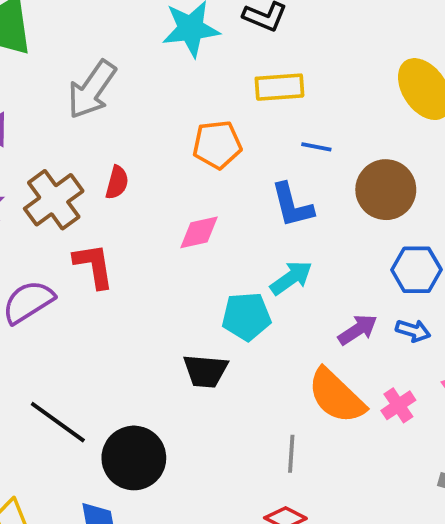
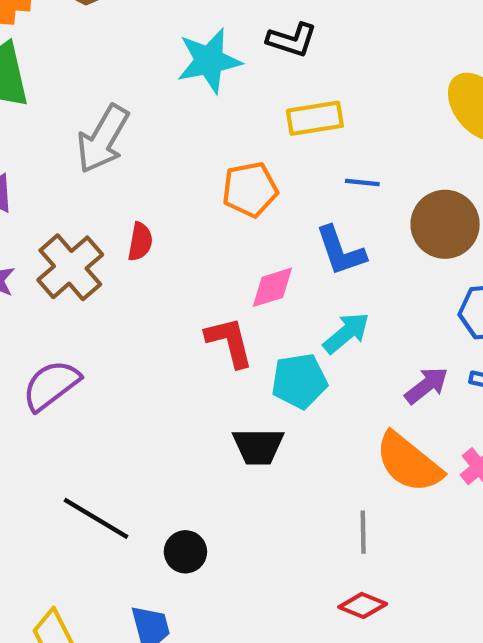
pink diamond: (199, 232) -> (272, 287), moved
red L-shape: (94, 266) -> (229, 342), moved
black circle: (134, 458) -> (185, 552), size x0.6

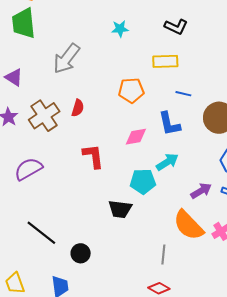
black L-shape: (292, 40) -> (176, 27), moved
cyan star: (209, 61) -> (120, 29), size x0.6
red L-shape: (229, 342) -> (93, 156), moved

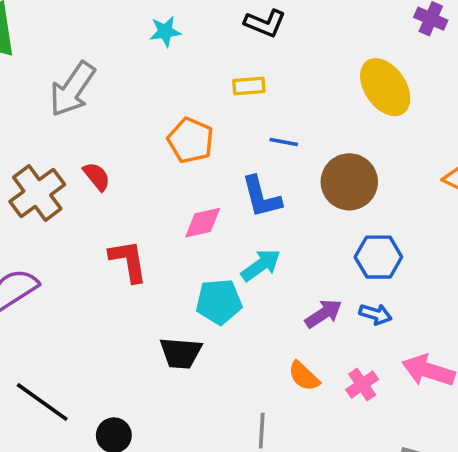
yellow rectangle: (165, 61) -> (249, 86), size x0.7
orange pentagon: (131, 90) -> (191, 140), turned 30
red semicircle: (78, 108) -> (97, 176), turned -54
orange semicircle: (188, 225) -> (304, 376), size x0.6

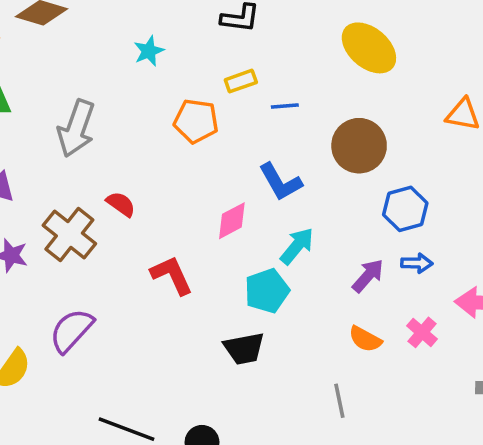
orange pentagon: (191, 140) -> (196, 121), moved
blue line: (284, 142) -> (285, 106), moved

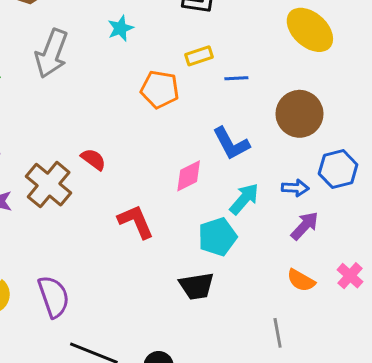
gray arrow: (76, 128) -> (52, 53), moved
blue arrow: (417, 263) -> (295, 188), moved
purple semicircle: (71, 331) -> (54, 297), moved, turned 117

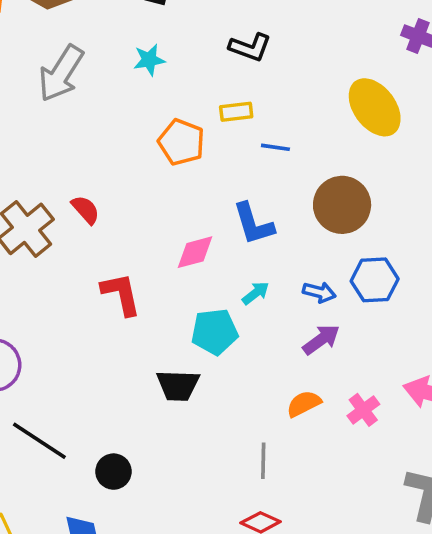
cyan arrow: (244, 199) -> (256, 293), size x0.7
orange semicircle: (301, 280) -> (304, 404), turned 112

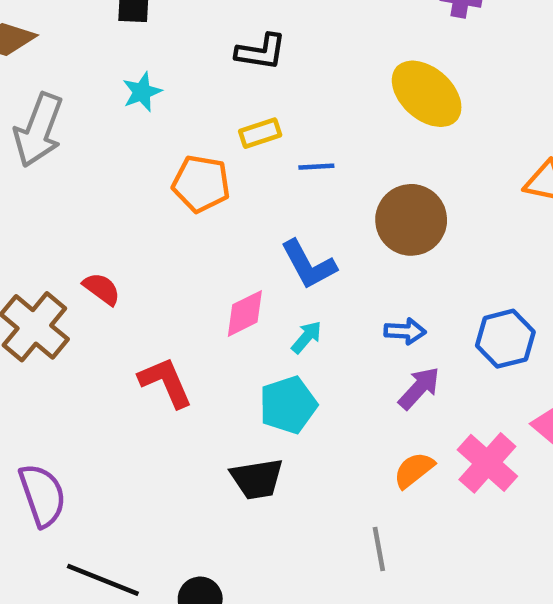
blue hexagon: (375, 280) -> (505, 339), moved
cyan arrow: (256, 293) -> (307, 337), moved
pink cross: (363, 410) -> (487, 463), size x1.5

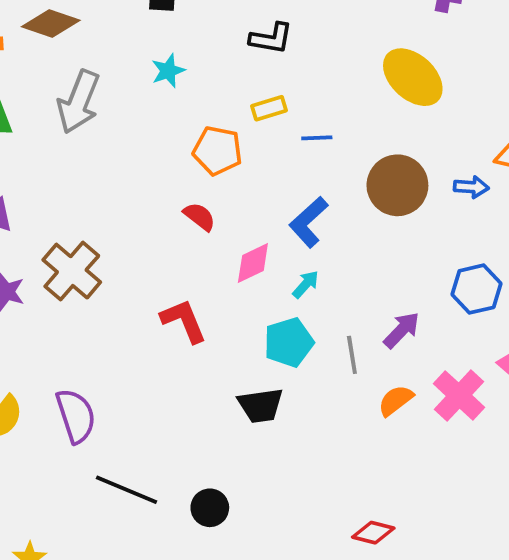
blue L-shape: (309, 265) -> (309, 222), turned 75
red semicircle: (102, 289) -> (199, 217), moved
blue arrow: (405, 331) -> (471, 187), moved
gray line: (379, 549) -> (352, 355), moved

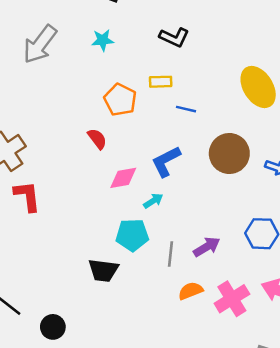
red L-shape: (184, 321) -> (27, 196), moved

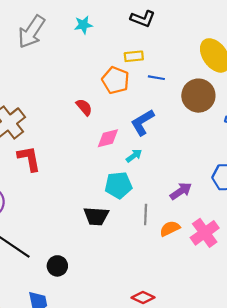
orange pentagon: (120, 100) -> (115, 80), moved
brown circle: (229, 153) -> (198, 96), moved
gray line: (171, 254) -> (146, 214), moved

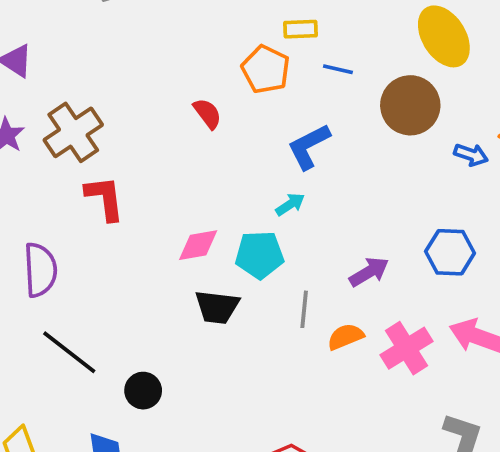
pink diamond: (108, 138) -> (198, 245), moved

